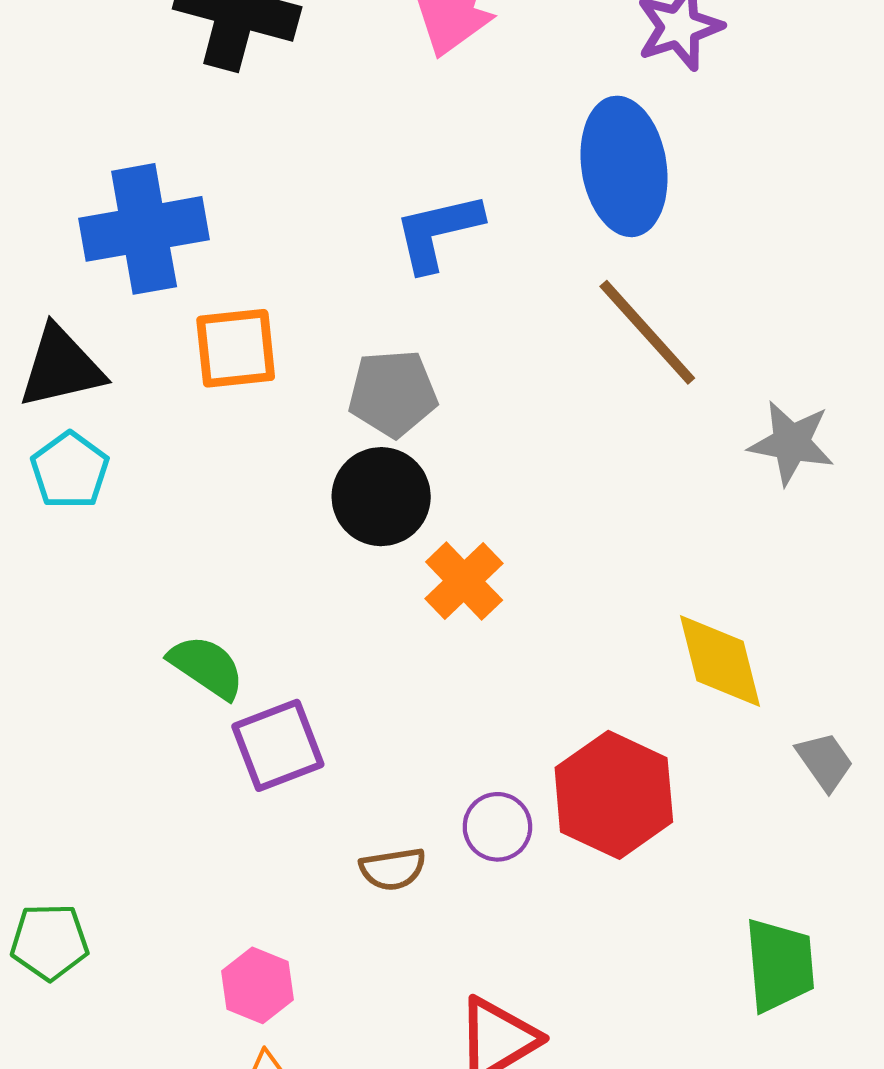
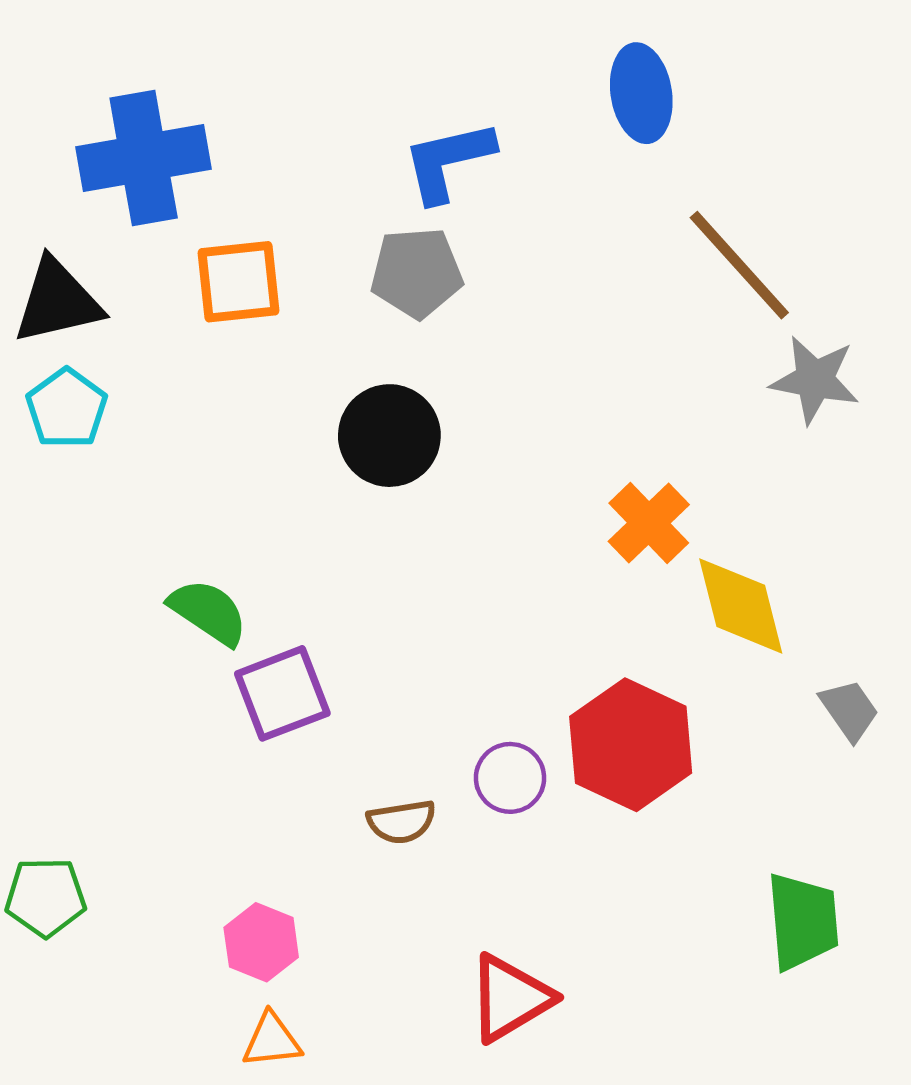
blue ellipse: (624, 166) -> (641, 93), size x0.7
brown line: (647, 332) -> (739, 265), moved
gray pentagon: (393, 393) -> (417, 273), moved
orange cross: (464, 581) -> (649, 523), moved

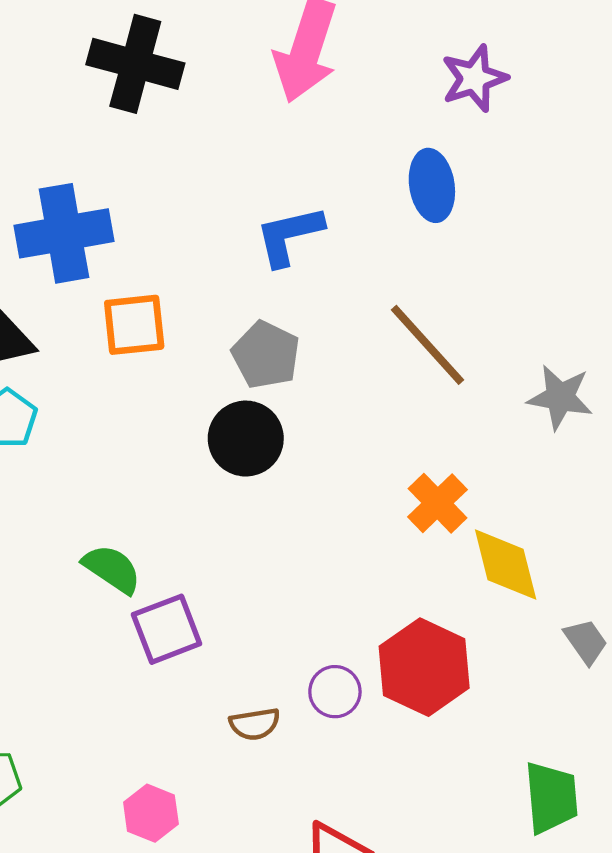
brown line: (739, 265) -> (427, 345), moved
gray pentagon: (417, 273) -> (266, 355), moved, turned 30

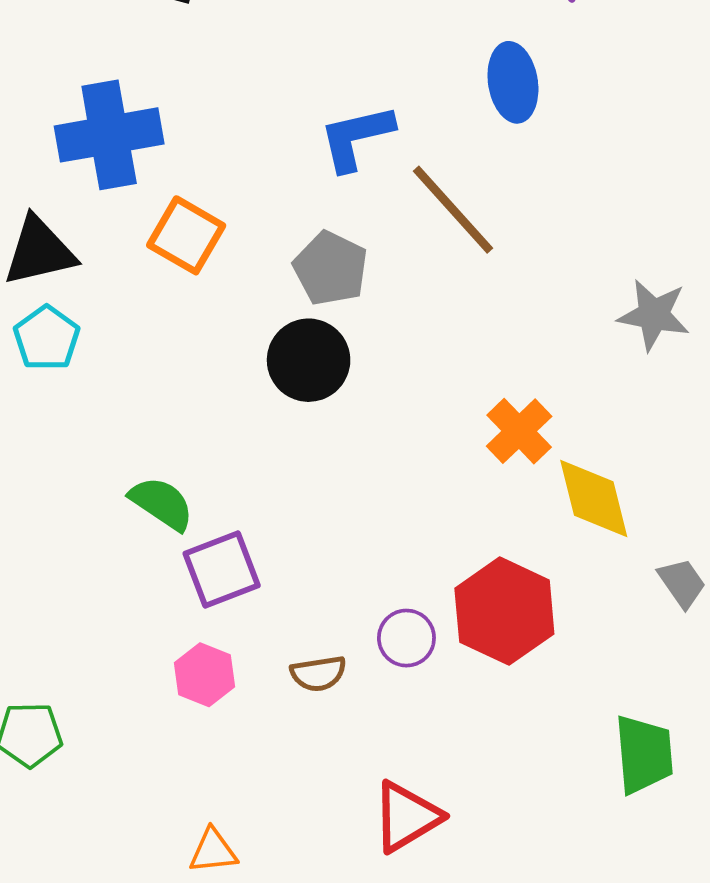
orange square: (134, 325) -> (186, 235), turned 36
brown line: (427, 345) -> (453, 210), moved
pink hexagon: (151, 813) -> (205, 675), moved

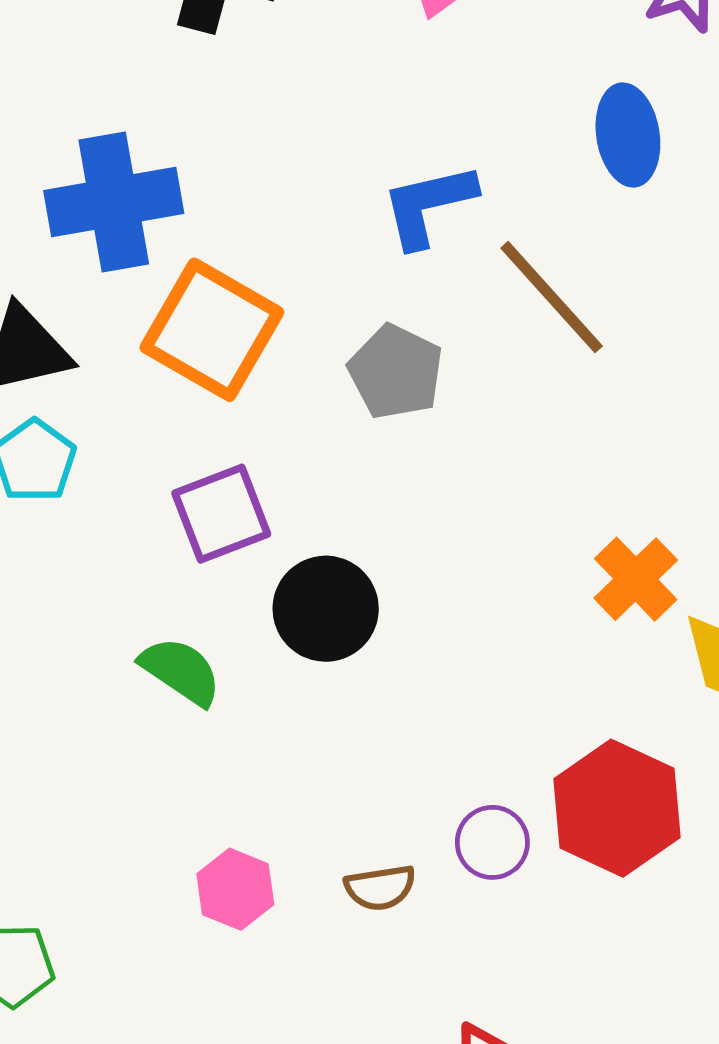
orange square: (186, 235) -> (212, 330), size x1.4
black circle: (309, 360) -> (326, 609), moved
purple square: (222, 569) -> (221, 514), moved

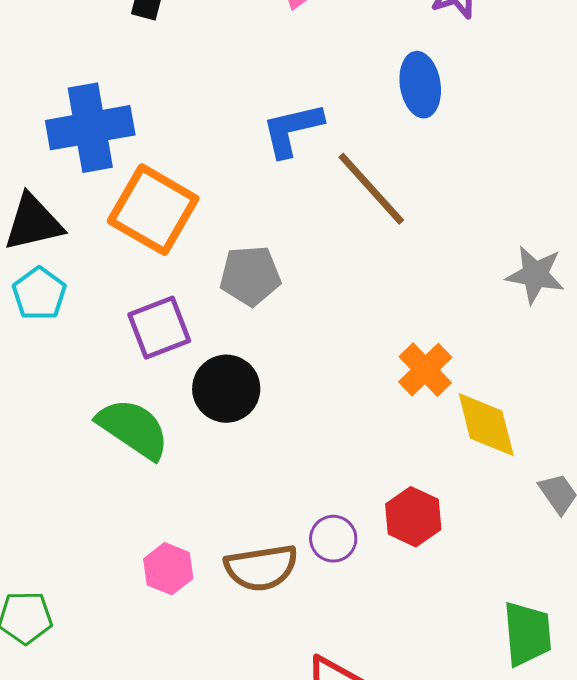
gray pentagon: (396, 372) -> (250, 276), moved, turned -30
green semicircle: (181, 671) -> (133, 429), size x1.4
red hexagon: (617, 808) -> (413, 517), size x0.7
brown semicircle: (380, 888) -> (261, 568), size x1.6

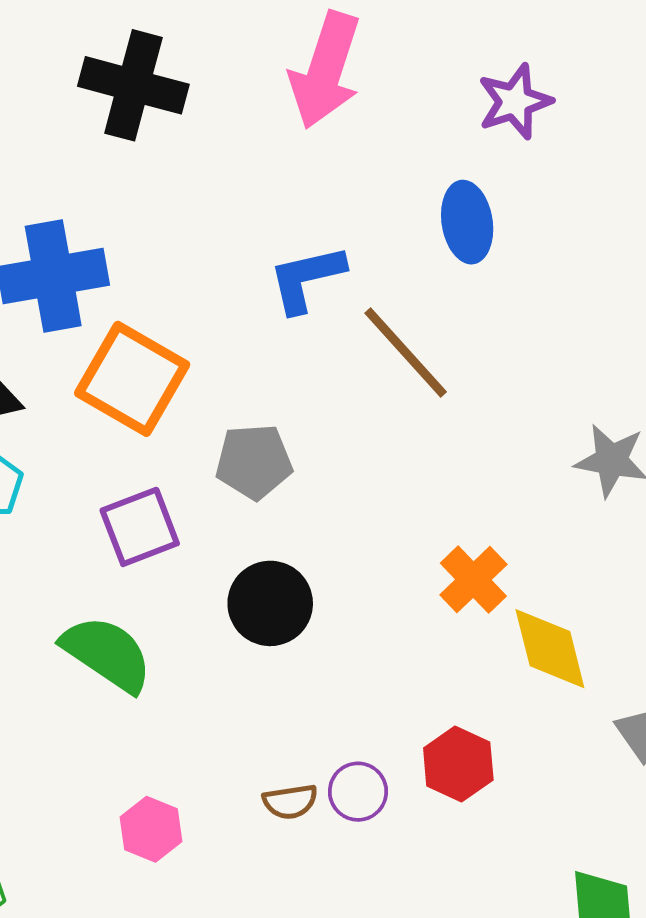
black circle: (226, 389) -> (270, 603), moved
brown semicircle: (261, 568) -> (290, 802), moved, size x0.6

